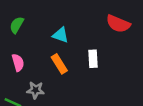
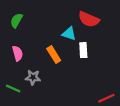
red semicircle: (118, 24) -> (89, 19), moved
cyan triangle: (61, 35) -> (69, 34), moved

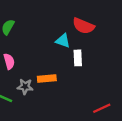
orange rectangle: (54, 54) -> (47, 79), moved, turned -63

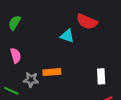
white rectangle: (78, 58) -> (101, 76), moved

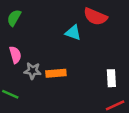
gray star: (31, 80) -> (33, 71), moved

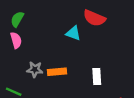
pink semicircle: (15, 55) -> (16, 40), moved
white rectangle: (111, 78) -> (97, 76), moved

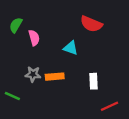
cyan triangle: (73, 33) -> (71, 48), moved
pink semicircle: (16, 40) -> (34, 38), moved

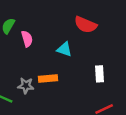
gray star: (33, 74) -> (26, 86), moved
white rectangle: (94, 81) -> (100, 74), moved

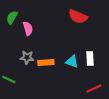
cyan triangle: (64, 49) -> (72, 62), moved
gray star: (26, 86) -> (27, 58), moved

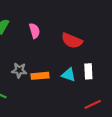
red semicircle: (78, 16) -> (72, 41), moved
pink semicircle: (28, 28) -> (35, 31), moved

